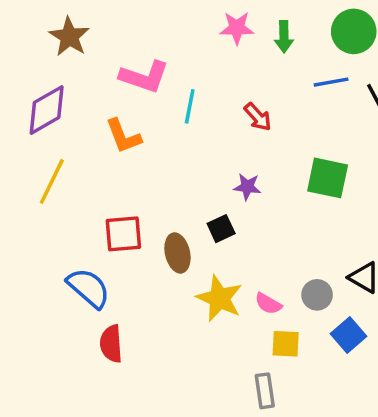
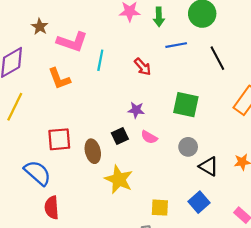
brown star: (69, 37) -> (40, 27), moved, size x0.7
blue line: (331, 82) -> (176, 45), moved
gray circle: (317, 295) -> (188, 147), moved
pink semicircle: (268, 304) -> (149, 137), moved

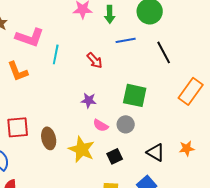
black square: (120, 136) -> (115, 156), moved
gray circle: (188, 147) -> (126, 124), moved
yellow star: (119, 179) -> (82, 149), moved

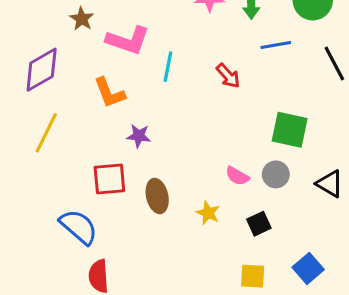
purple star: (89, 100) -> (139, 136), moved
yellow star: (82, 149) -> (208, 213), size x0.6
black triangle: (156, 152) -> (330, 184), moved

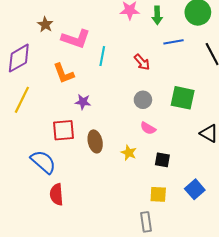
gray circle: (276, 174) -> (143, 100), moved
black square: (259, 224) -> (162, 160), turned 35

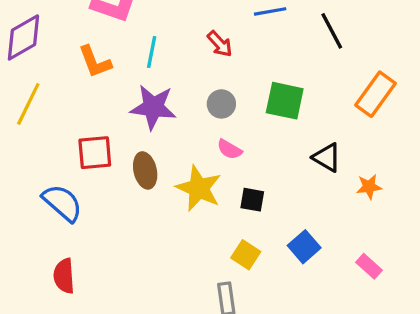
cyan line: (102, 56) -> (152, 52), moved
purple star: (83, 102) -> (153, 107), moved, size x1.8
yellow star: (129, 153) -> (199, 188), size x1.8
red semicircle: (56, 194) -> (64, 276), moved
yellow square: (158, 194) -> (246, 255), turned 30

